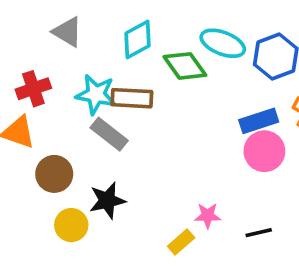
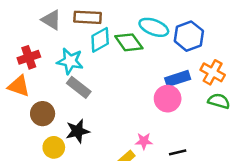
cyan diamond: (138, 39) -> (100, 40), moved
brown rectangle: (132, 98) -> (88, 17), moved
pink circle: (264, 151) -> (168, 99), moved

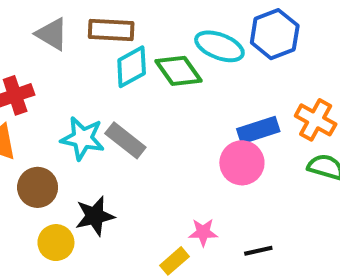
blue hexagon: (189, 36) -> (275, 34), moved
cyan star: (70, 61) -> (83, 138), moved
gray rectangle: (79, 87) -> (125, 140), moved

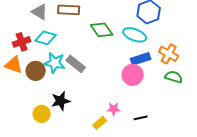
cyan ellipse: (219, 46) -> (135, 35), moved
cyan diamond: (132, 67) -> (46, 38), moved, turned 45
brown circle: (38, 187) -> (36, 71), moved

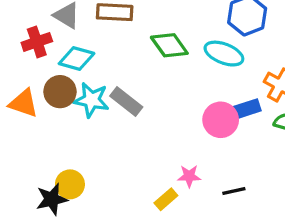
red cross: (22, 42) -> (37, 42), moved
blue rectangle: (141, 59) -> (244, 110), moved
brown circle: (36, 71) -> (60, 92), moved
black star: (61, 101) -> (52, 199), moved

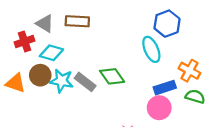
green diamond: (169, 45) -> (112, 76), moved
cyan ellipse: (224, 54) -> (151, 49), turned 45
pink circle: (221, 120) -> (159, 108), moved

